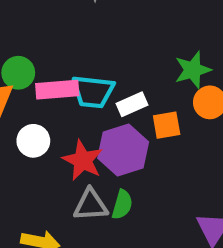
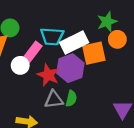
pink rectangle: (57, 90) -> (32, 53), moved, turned -45
white rectangle: (132, 104) -> (74, 42), size x1.6
orange square: (167, 125) -> (94, 53), size x1.5

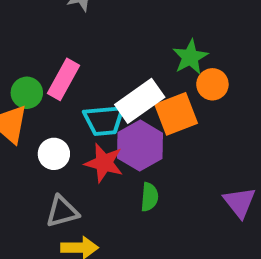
cyan trapezoid: (52, 36) -> (104, 120), moved
pink rectangle: (32, 53) -> (63, 79), moved
gray triangle: (54, 100) -> (62, 212), moved

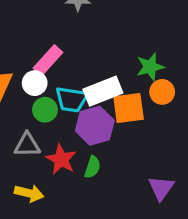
green circle: (27, 93) -> (45, 110), moved
white circle: (54, 154) -> (35, 83), moved
red star: (104, 163) -> (61, 159), moved
gray triangle: (62, 212) -> (27, 145), moved

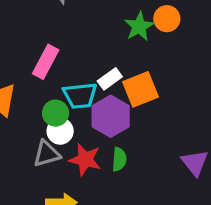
green star: (150, 67) -> (139, 26), moved
white circle: (35, 83) -> (60, 131), moved
white rectangle: (103, 91) -> (110, 79), size x0.6
orange circle: (162, 92) -> (167, 19), moved

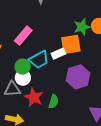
orange square: (140, 89) -> (71, 44), moved
cyan trapezoid: (80, 96) -> (39, 60), turned -35
purple hexagon: (111, 116) -> (78, 77), moved

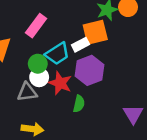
purple hexagon: (78, 77) -> (90, 70), moved
red star: (34, 97) -> (60, 83), moved

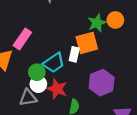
pink rectangle: (36, 26) -> (22, 39), moved
white rectangle: (81, 45) -> (74, 54), turned -48
purple hexagon: (90, 70) -> (102, 83), moved

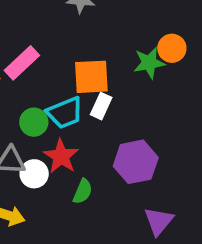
orange circle: (115, 20) -> (172, 48), moved
orange square: (87, 43) -> (91, 77), moved
white circle: (38, 84) -> (34, 174), moved

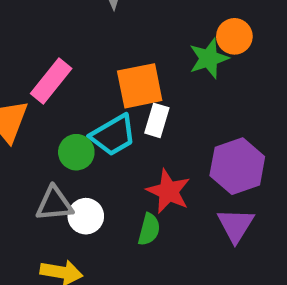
red star: (61, 156) -> (168, 191), moved
purple hexagon: (136, 162) -> (237, 166), moved
purple triangle: (159, 221) -> (236, 225), moved

